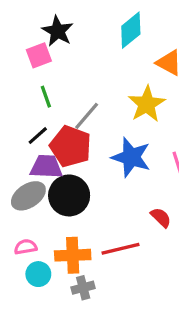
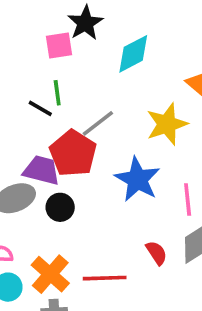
cyan diamond: (131, 30) -> (133, 54), moved
black line: (38, 136) -> (40, 108), moved, turned 60
black circle: (69, 195) -> (60, 207), size x0.6
orange cross: (73, 255) -> (50, 274), turned 32

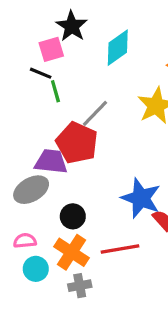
black line: (40, 108) -> (41, 73), moved
blue star: (137, 179) -> (141, 198), moved
black circle: (60, 207) -> (73, 216), moved

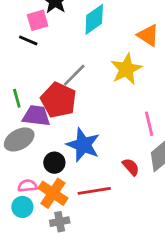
green line: (55, 91) -> (17, 98), moved
blue star: (141, 198) -> (83, 145), moved
pink semicircle: (25, 241) -> (27, 186), moved

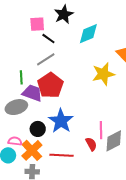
pink square: (38, 20) -> (37, 24), moved
black line: (28, 40) -> (48, 39), moved
gray line: (74, 75) -> (46, 59), moved
pink line: (149, 124) -> (101, 130), moved

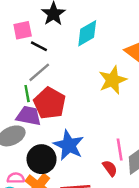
green line: (21, 77) -> (27, 94), moved
black circle: (38, 129) -> (42, 159), size x1.5

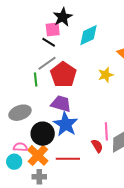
pink square: (23, 30) -> (53, 29), moved
yellow star: (113, 80) -> (106, 75), size x0.7
red pentagon: (50, 103) -> (63, 75), moved
purple trapezoid: (29, 116) -> (61, 104), moved

